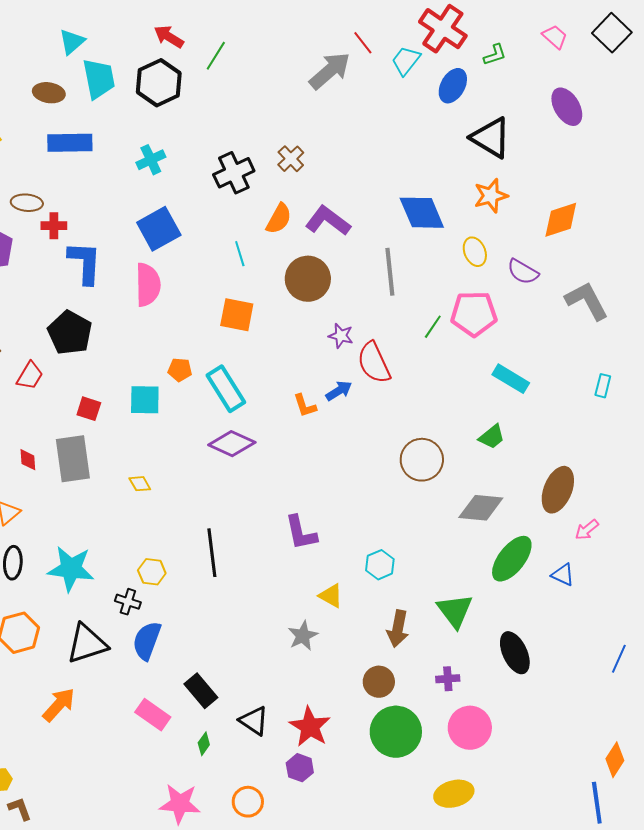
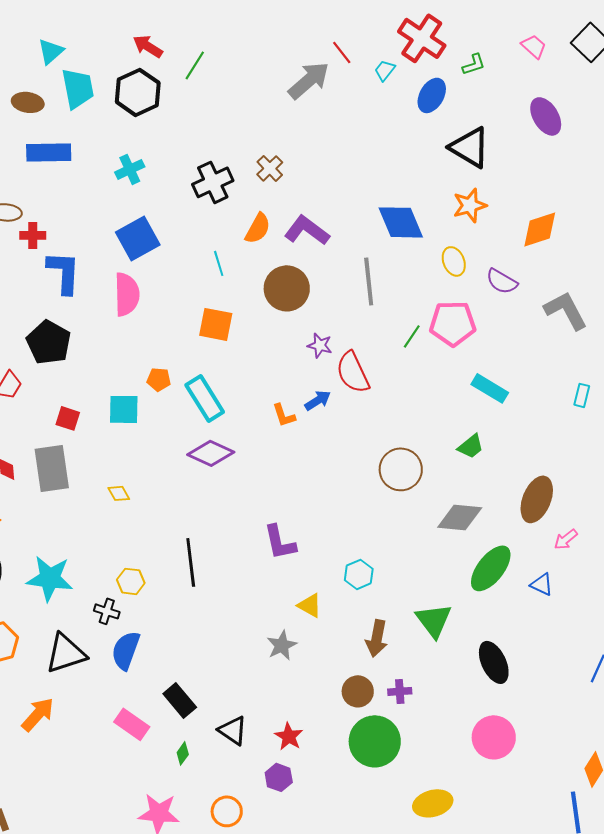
cyan trapezoid: (406, 61) -> (385, 70), size x0.7
purple cross: (448, 679) -> (400, 691), moved
red star: (310, 727) -> (289, 736), size x0.7
pink circle: (470, 728) -> (494, 737), moved

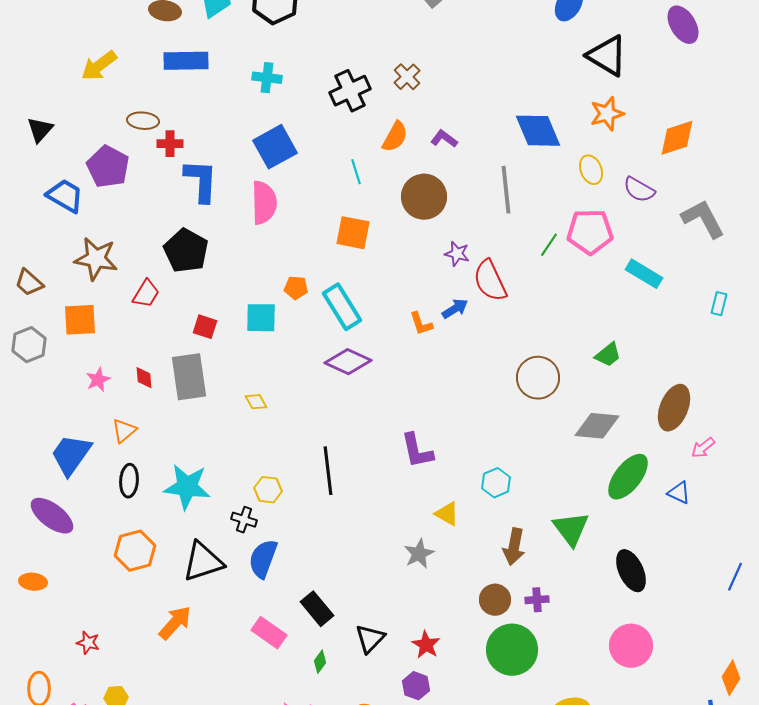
cyan cross: (130, 169) -> (267, 78), turned 32
purple L-shape: (307, 230) -> (444, 139), size x0.6
cyan rectangle: (490, 388) -> (644, 274), moved
black triangle: (233, 730) -> (370, 639), turned 40

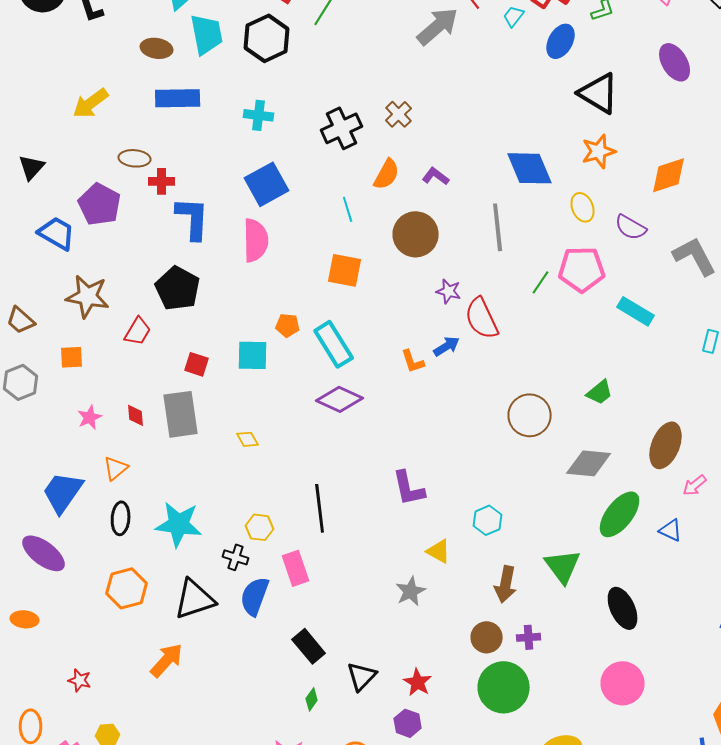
orange square: (80, 320) -> (72, 357), size x0.7
pink rectangle: (269, 633) -> (296, 568), moved, turned 36

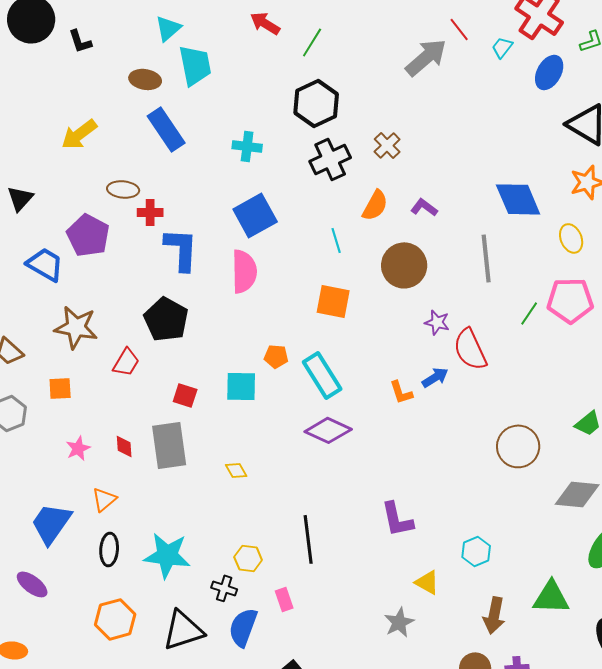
black hexagon: (267, 38) -> (316, 103), moved
blue rectangle: (178, 98) -> (166, 129), turned 57
purple ellipse: (44, 553) -> (32, 584), size x0.7
green triangle: (563, 566) -> (551, 597), turned -51
pink rectangle: (296, 568) -> (284, 599), size x0.7

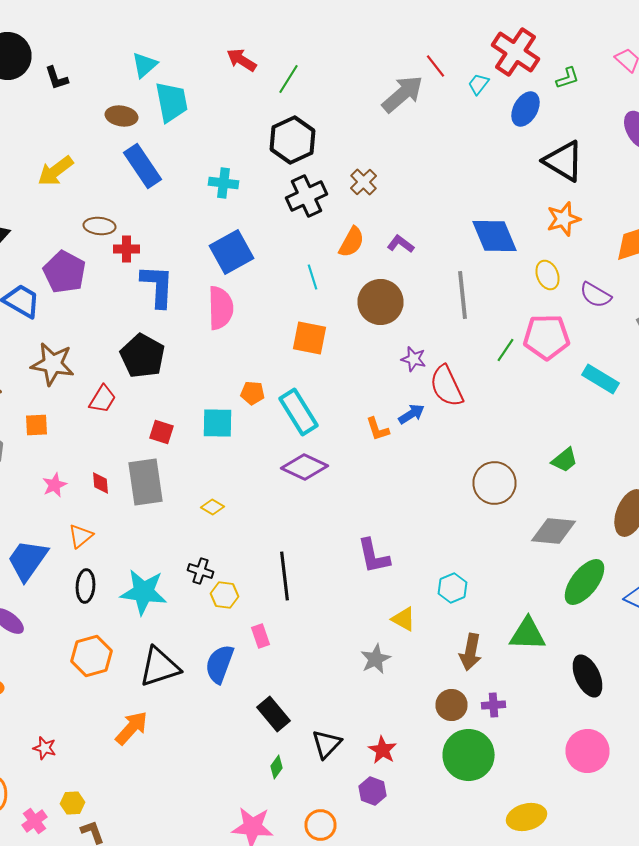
yellow diamond: (236, 470) -> (212, 507), turned -30
black cross: (224, 588) -> (200, 571), moved

